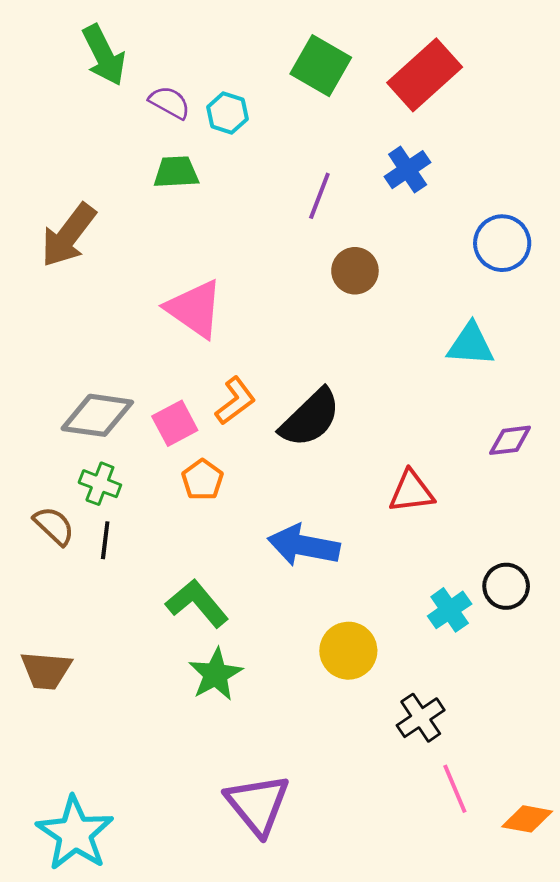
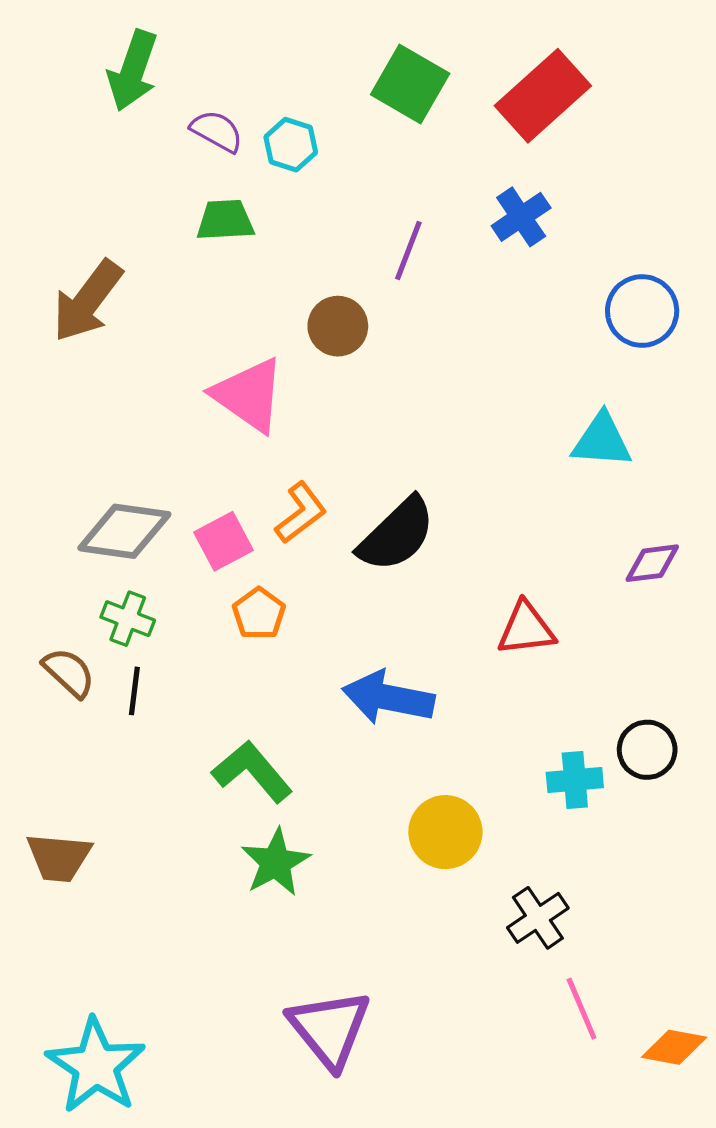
green arrow: (104, 55) -> (133, 71), turned 46
brown circle: (355, 271) -> (338, 326), moved
cyan cross: (450, 610) -> (575, 780), turned 30

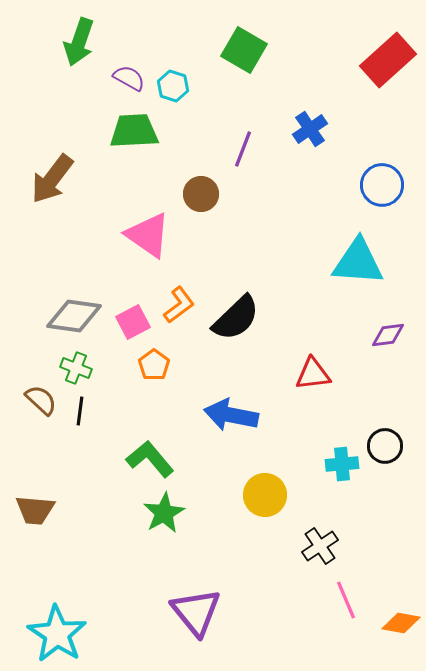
red rectangle: (543, 96) -> (388, 60), moved
green trapezoid: (225, 220) -> (134, 131), size x1.4
cyan triangle: (602, 440) -> (358, 262), size x1.4

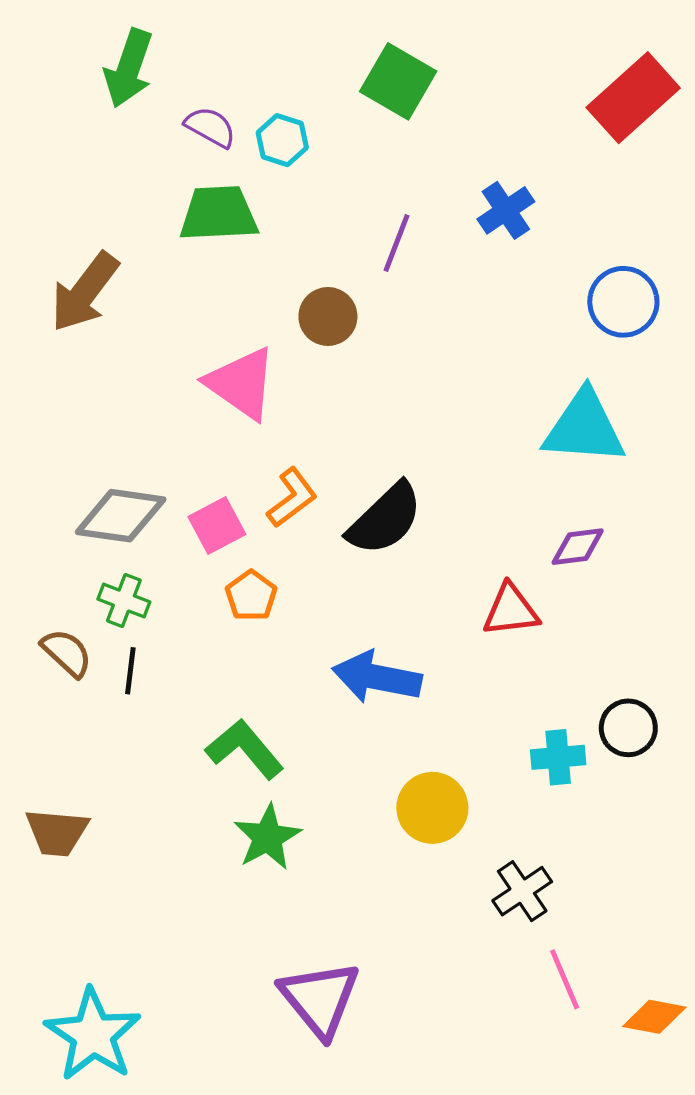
purple diamond: (388, 335) -> (578, 547), moved

